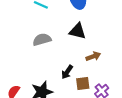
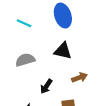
black arrow: (67, 72) -> (46, 86), moved

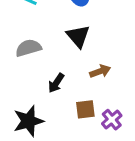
black triangle: (63, 51) -> (78, 36), turned 36

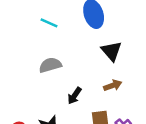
black triangle: (78, 36) -> (111, 51), moved

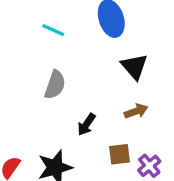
gray semicircle: (50, 65) -> (55, 85), turned 125

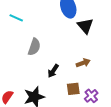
cyan line: (53, 30) -> (16, 18), moved
black triangle: (134, 67) -> (85, 26), moved

